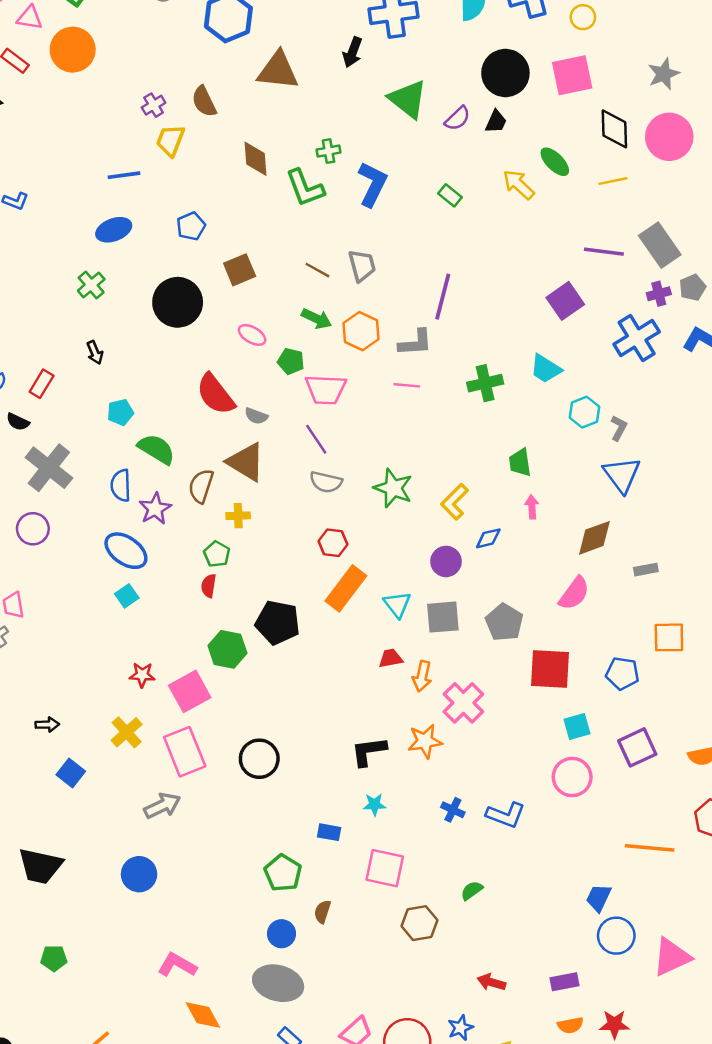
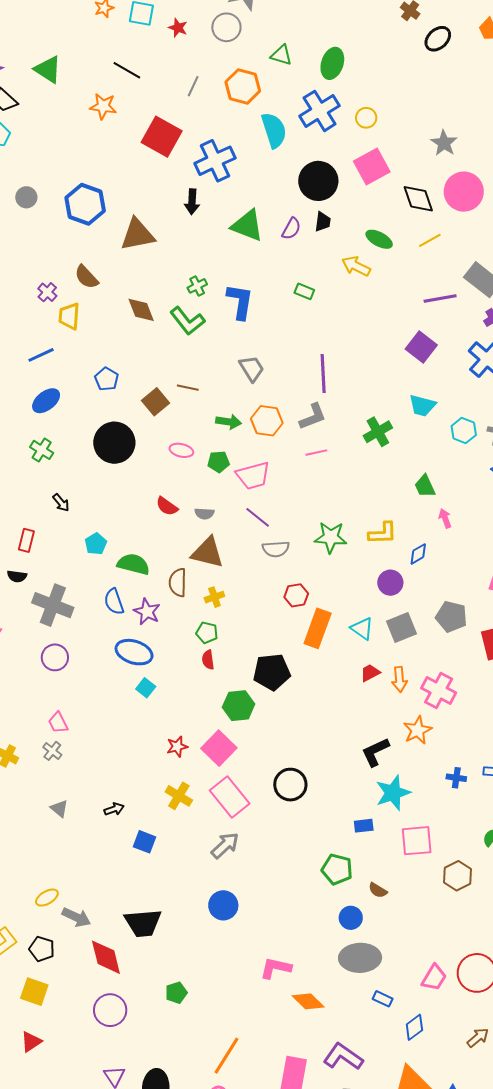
brown line: (317, 270) -> (188, 388), moved
red semicircle: (215, 394) -> (167, 506), size x0.6
yellow L-shape: (455, 502) -> (383, 533), turned -120
cyan star: (374, 805) -> (393, 793), size x1.8
brown semicircle: (322, 912) -> (378, 890), turned -60

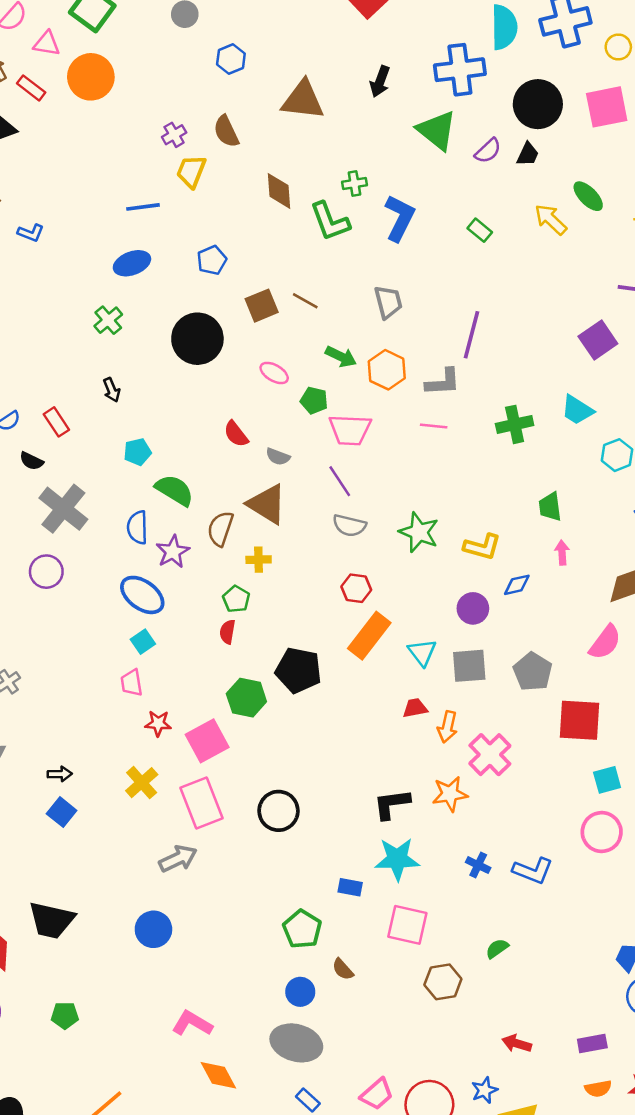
blue cross: (215, 161) -> (460, 70), moved
blue hexagon: (85, 204) -> (231, 59), moved, size x0.6
red rectangle: (26, 540) -> (56, 422), turned -65
pink trapezoid: (58, 723) -> (132, 683), moved
blue square: (144, 842) -> (62, 812), moved

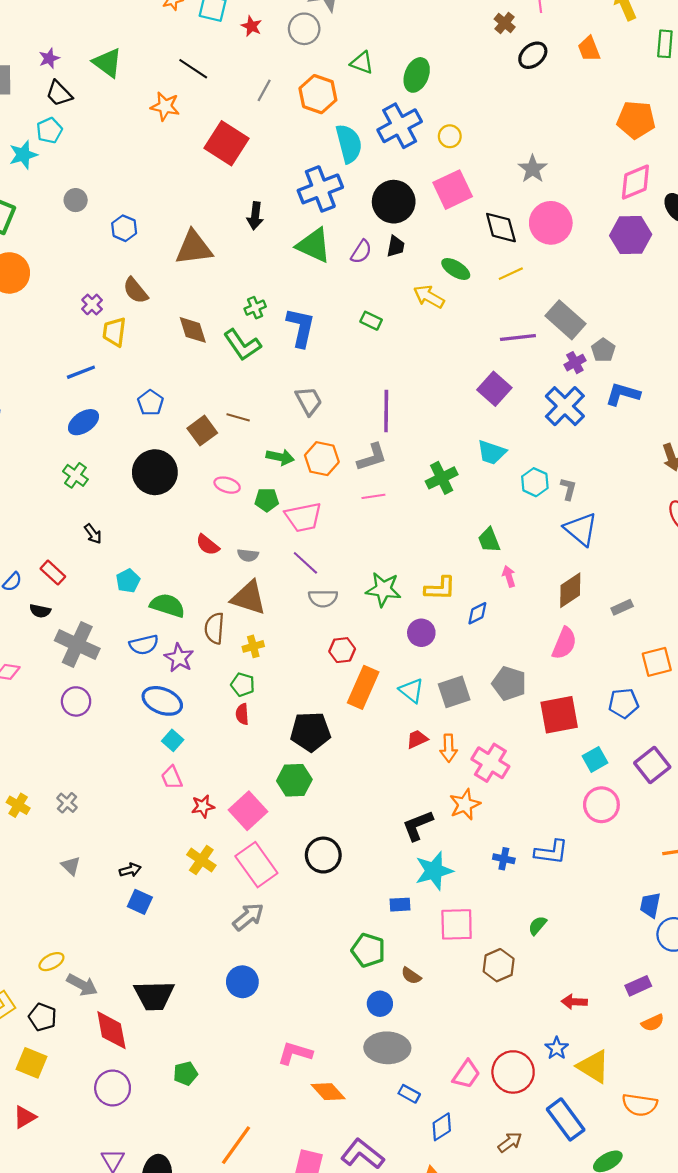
blue semicircle: (137, 527) -> (144, 645), turned -88
purple circle: (473, 608) -> (421, 633), moved
green hexagon: (246, 698) -> (294, 780), moved

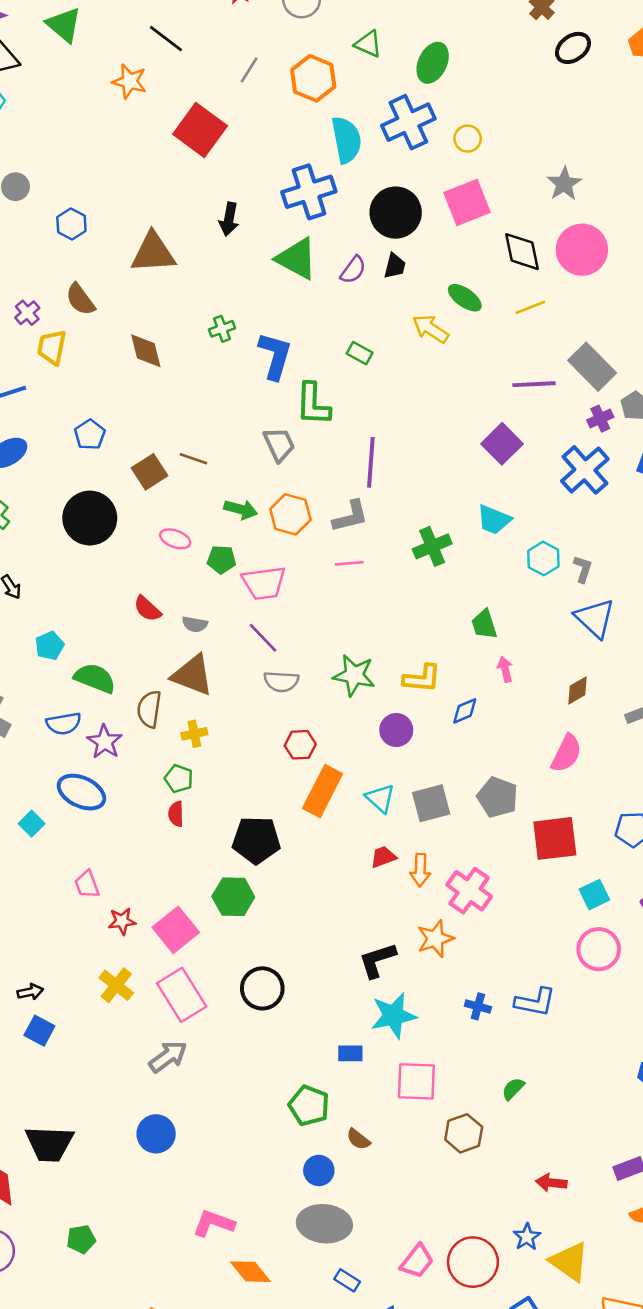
green L-shape: (242, 345) -> (313, 404), moved, turned 33
brown diamond: (570, 590) -> (577, 690), size x0.7
cyan square: (173, 740) -> (32, 824), moved

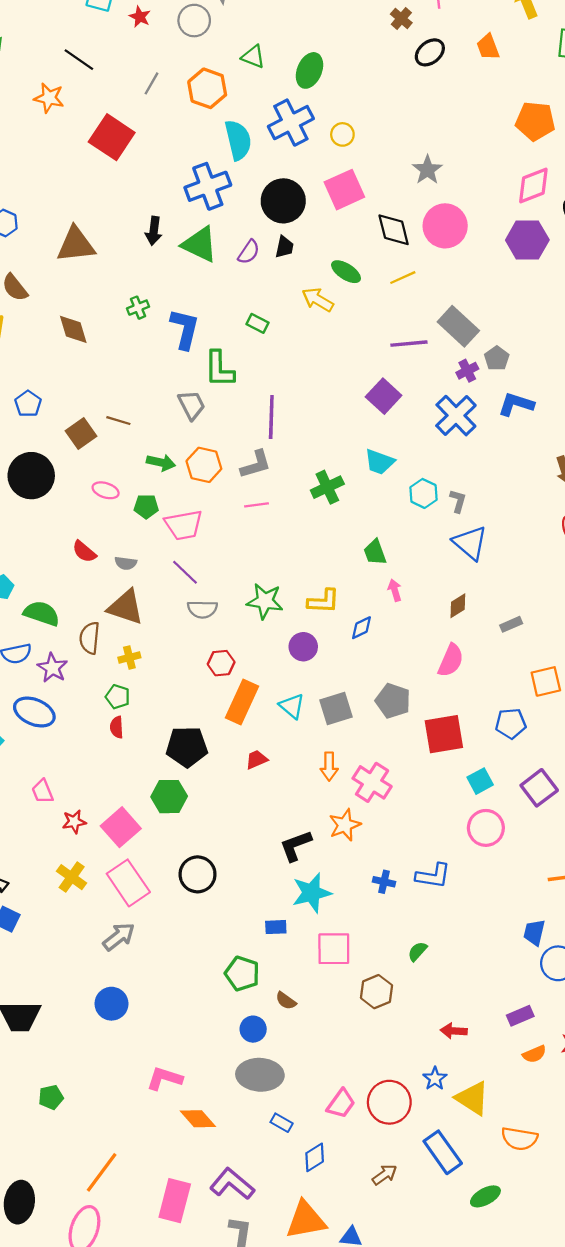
black arrow: (229, 219) -> (154, 231), moved
red trapezoid: (383, 857) -> (257, 760), moved

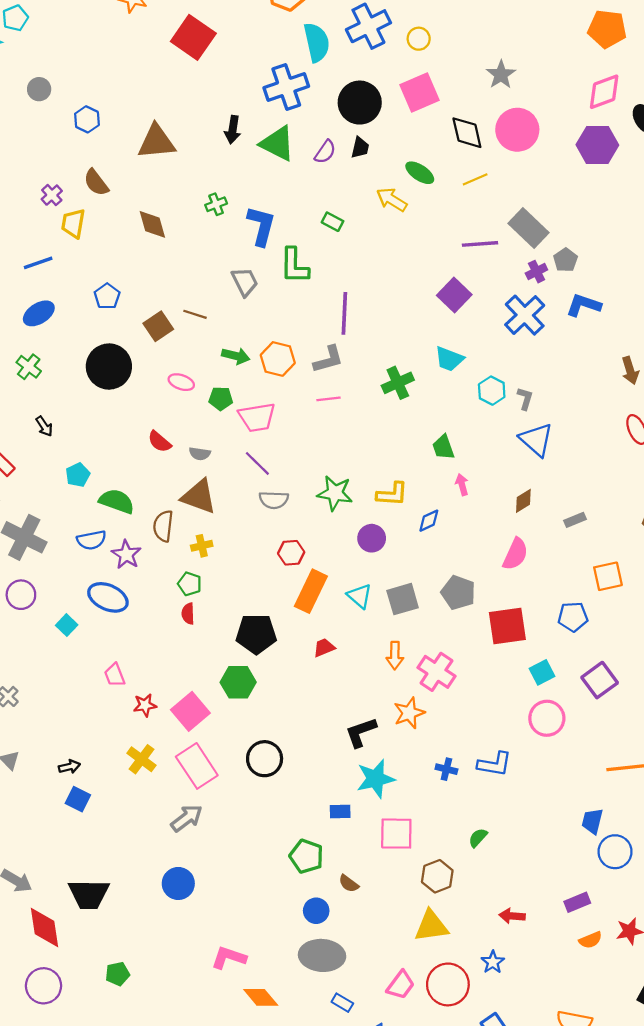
gray trapezoid: (192, 405) -> (245, 282), moved
yellow triangle: (472, 1098) -> (431, 926), moved, turned -42

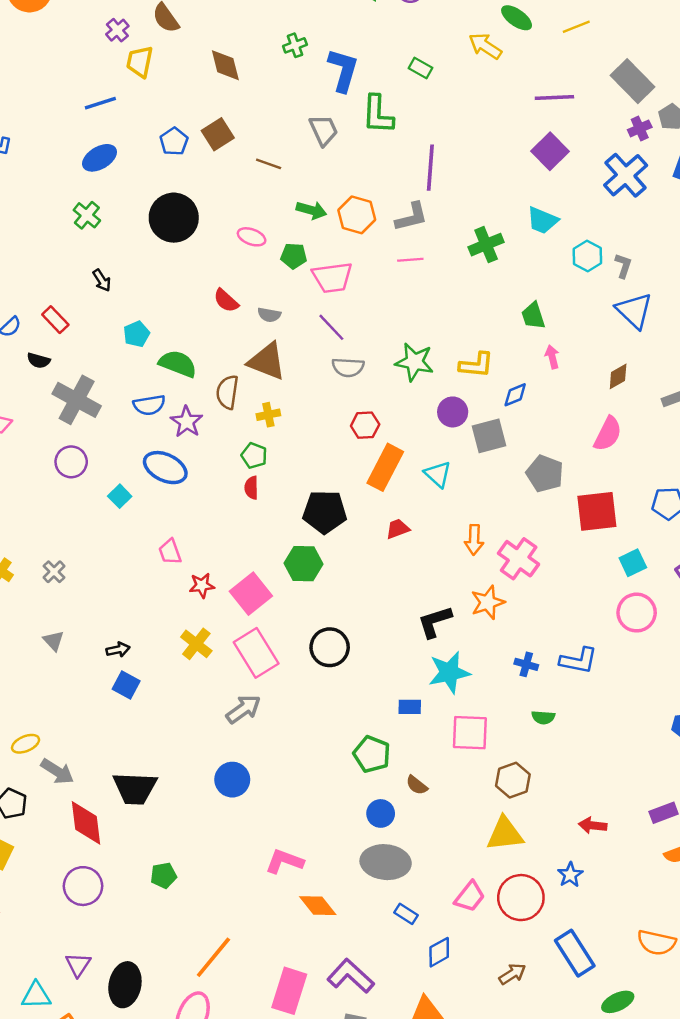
purple line: (480, 244) -> (554, 98), moved
brown square: (158, 326) -> (218, 134), moved
gray square: (403, 599) -> (489, 436), moved
green semicircle: (478, 838) -> (543, 717), moved, turned -130

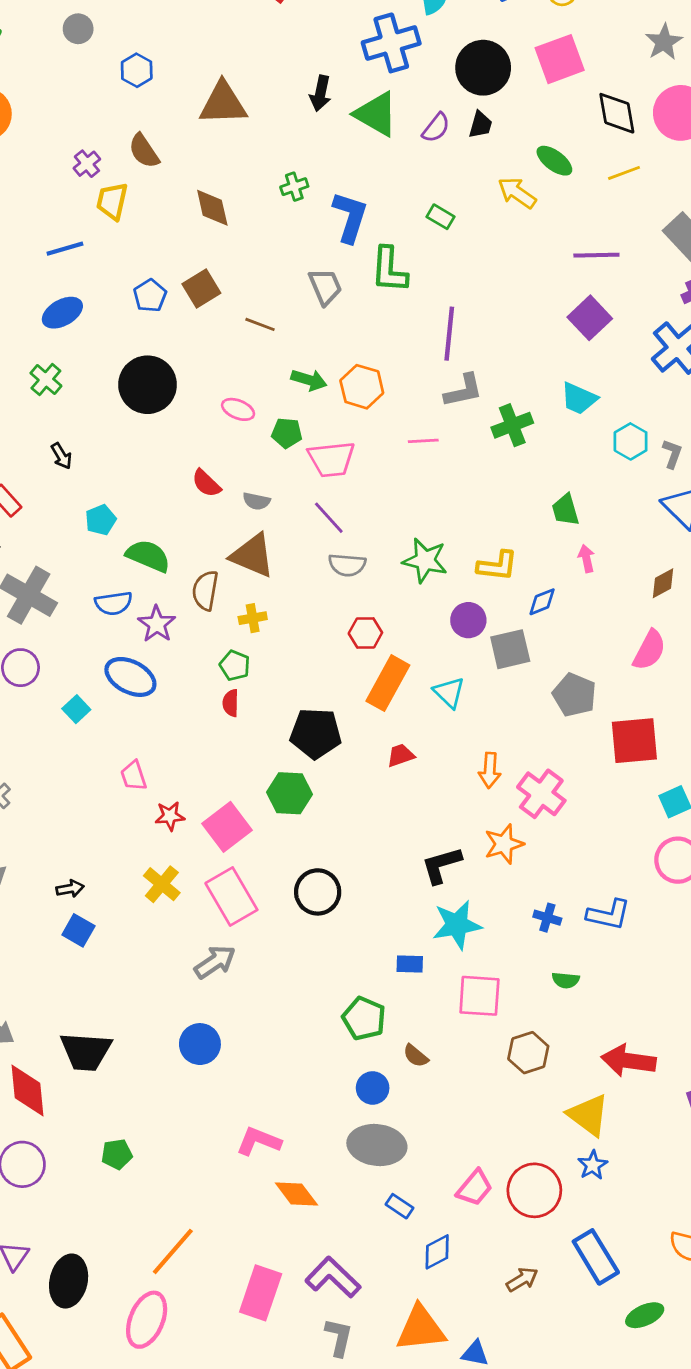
gray L-shape: (412, 217) -> (463, 391), moved
red arrow: (593, 825) -> (629, 1061), moved, size x1.6
yellow triangle: (505, 834) -> (588, 1115), moved, turned 42

